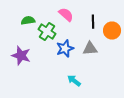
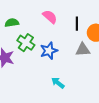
green cross: (47, 32) -> (26, 43), moved
gray triangle: (90, 48) -> (83, 50), moved

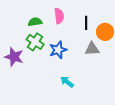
pink semicircle: (50, 17) -> (59, 16), turned 42
green semicircle: (12, 23) -> (35, 22), moved

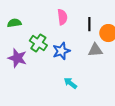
green semicircle: (35, 22) -> (14, 23), moved

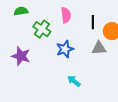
green semicircle: (14, 23) -> (21, 11), moved
green cross: (38, 43) -> (42, 29), moved

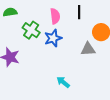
black line: (93, 22) -> (79, 12), moved
blue star: (65, 49) -> (53, 38), moved

